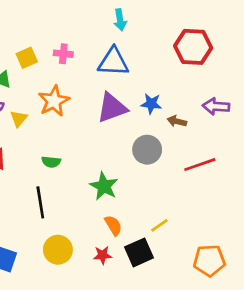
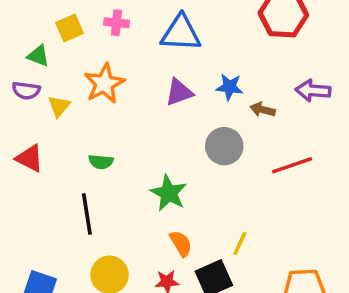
purple triangle: (112, 108) -> (179, 92), size x0.7
yellow line: (159, 225) -> (240, 243), turned -30

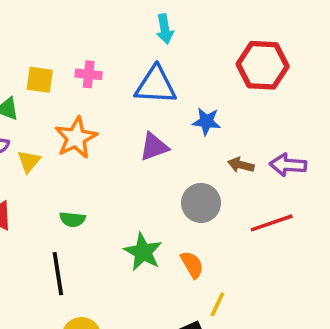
yellow square: (70, 28) -> (40, 80), turned 32
blue star: (229, 87) -> (206, 121), moved
purple arrow: (313, 91) -> (288, 165), moved
orange semicircle: (181, 243) -> (192, 265), moved

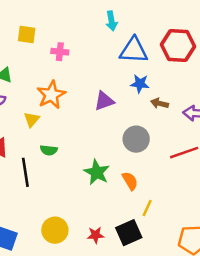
yellow square: (40, 80) -> (27, 34), moved
blue triangle: (156, 85) -> (134, 50), moved
yellow triangle: (29, 161) -> (32, 119), moved
brown arrow: (241, 165) -> (160, 103), moved
black line: (58, 274) -> (25, 172), moved

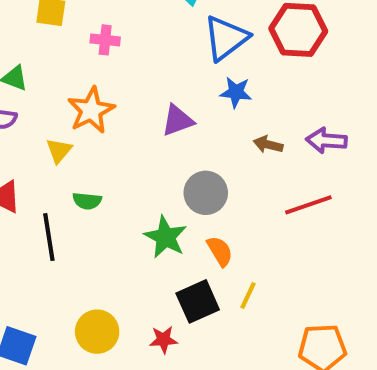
blue triangle: (134, 50) -> (226, 38), turned -40
brown arrow: (160, 103) -> (268, 145), moved
gray circle: (136, 139) -> (206, 193), moved
black square: (129, 233) -> (198, 301), moved

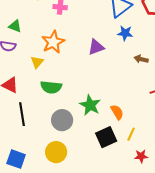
gray circle: (206, 193) -> (62, 120), moved
green semicircle: (87, 201) -> (51, 87), size x1.5
black line: (49, 237) -> (22, 114), moved
red star: (163, 340) -> (141, 156), moved

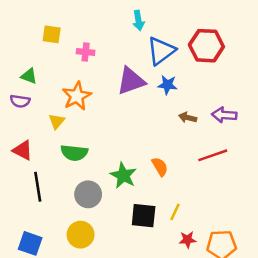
purple triangle: (96, 47) -> (131, 81), moved, size x1.4
orange semicircle: (117, 112) -> (160, 167), moved
black square: (106, 137) -> (144, 216), turned 30

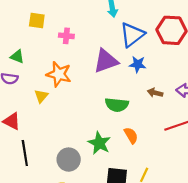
orange star: (77, 96) -> (59, 74), turned -30
green semicircle: (74, 153) -> (117, 105), moved

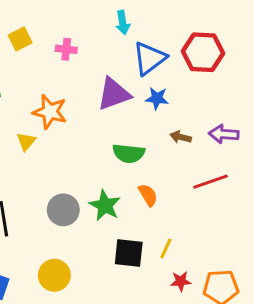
yellow square: (37, 21) -> (20, 39), turned -35
pink cross: (66, 36) -> (66, 49), moved
gray circle: (69, 160) -> (63, 210), moved

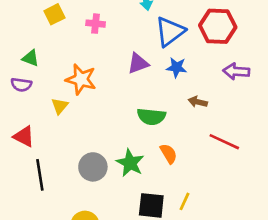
purple triangle: (114, 94) -> (138, 63), size x0.7
purple arrow: (224, 134) -> (236, 71), moved
red line: (210, 182) -> (224, 142), turned 44

